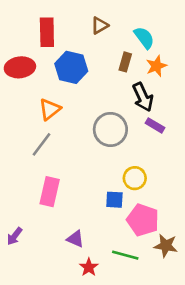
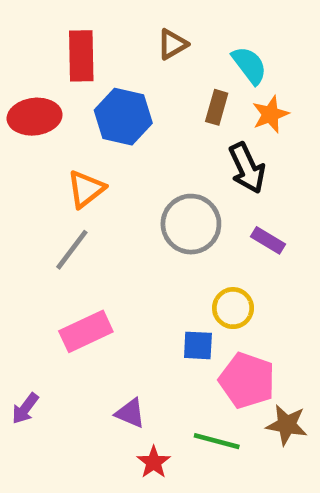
purple rectangle: (155, 125) -> (268, 240), moved
pink rectangle: (50, 192) -> (86, 331), turned 52

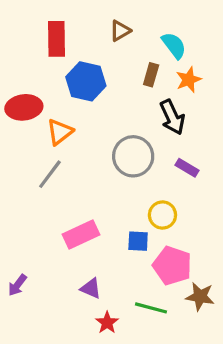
red ellipse: (35, 117) -> (24, 107), moved
pink rectangle: (86, 331) -> (81, 235), moved

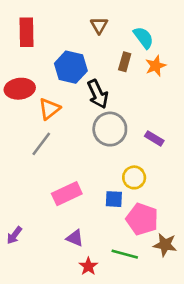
brown triangle: (120, 31) -> (99, 25), turned -30
red rectangle: (57, 39) -> (26, 32), moved
black arrow: (172, 117) -> (98, 94), moved

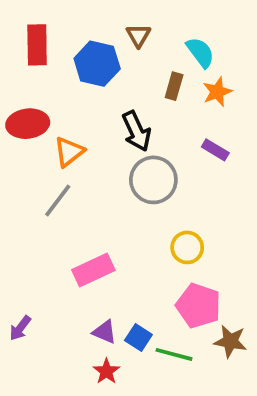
blue hexagon: (71, 67) -> (97, 64), moved
purple rectangle: (154, 138) -> (215, 150), moved
blue square: (114, 199) -> (138, 338), moved, turned 30
red star: (88, 266) -> (106, 371), moved

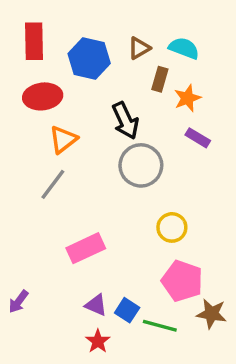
brown triangle: (138, 35) -> (139, 48), moved, turned 30
cyan semicircle: (200, 52) -> (184, 48), turned -32
orange star: (217, 92) -> (187, 98), moved
red ellipse: (28, 124) -> (43, 96), moved

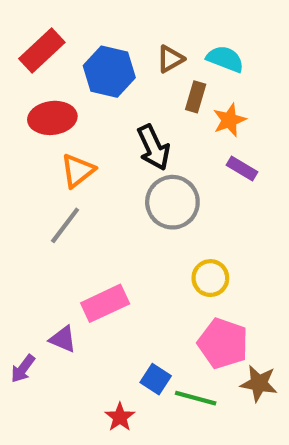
red rectangle: (34, 41) -> (42, 51), turned 48
purple triangle: (96, 305) -> (63, 339), moved

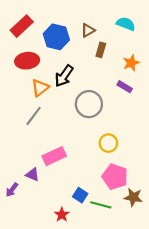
cyan semicircle: (225, 59) -> (126, 24), moved
orange star: (229, 120) -> (131, 63), moved
black arrow: (153, 147) -> (64, 76), moved, turned 60

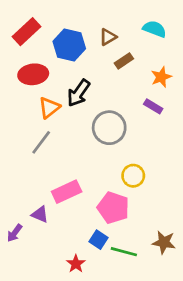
brown rectangle: (101, 50) -> (124, 61), turned 40
pink pentagon: (115, 177) -> (113, 208), moved

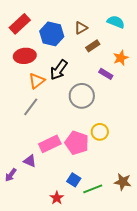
purple rectangle: (153, 106) -> (106, 74), moved
pink pentagon: (113, 208) -> (77, 143), moved
green line: (124, 252) -> (93, 189), turned -36

